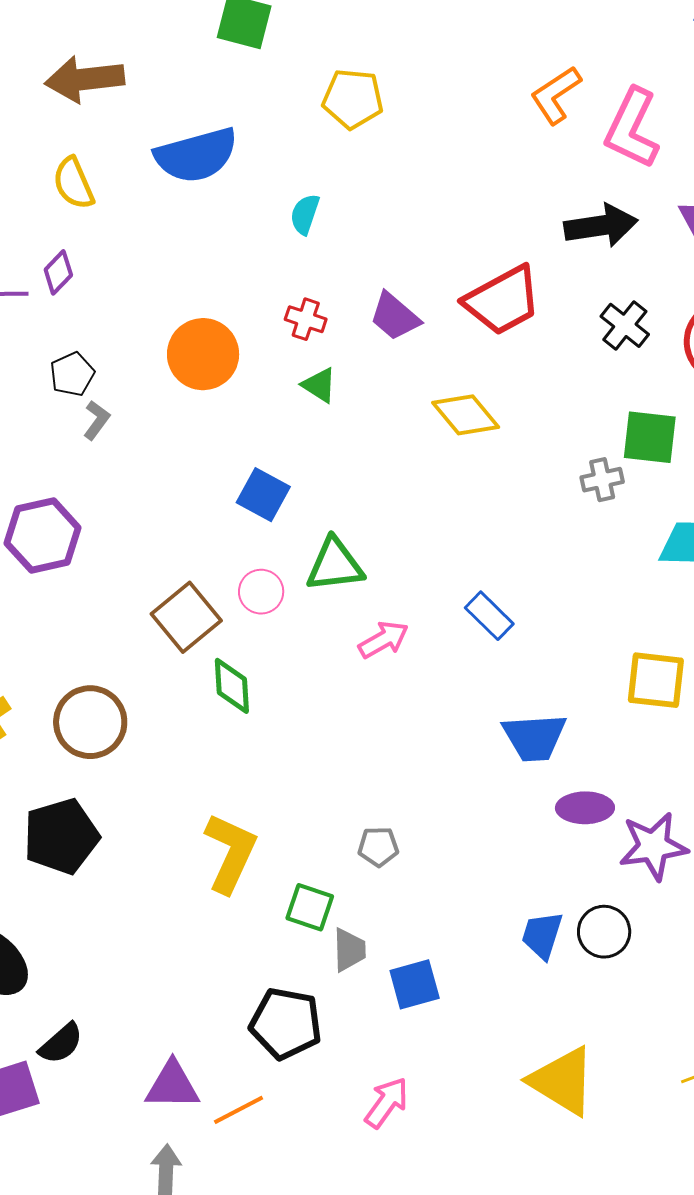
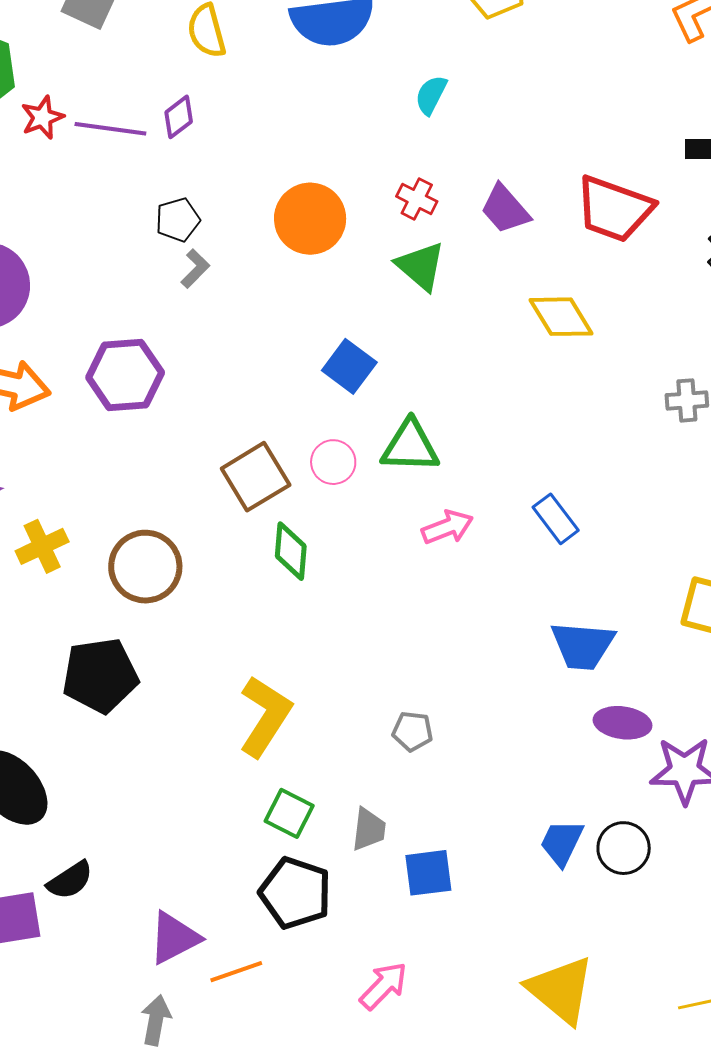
red trapezoid: (503, 301) -> (614, 209), turned 40
green triangle: (319, 385) -> (421, 266), size x1.4
green square: (310, 907) -> (289, 813), moved
purple triangle: (172, 1085) -> (174, 938), turned -36

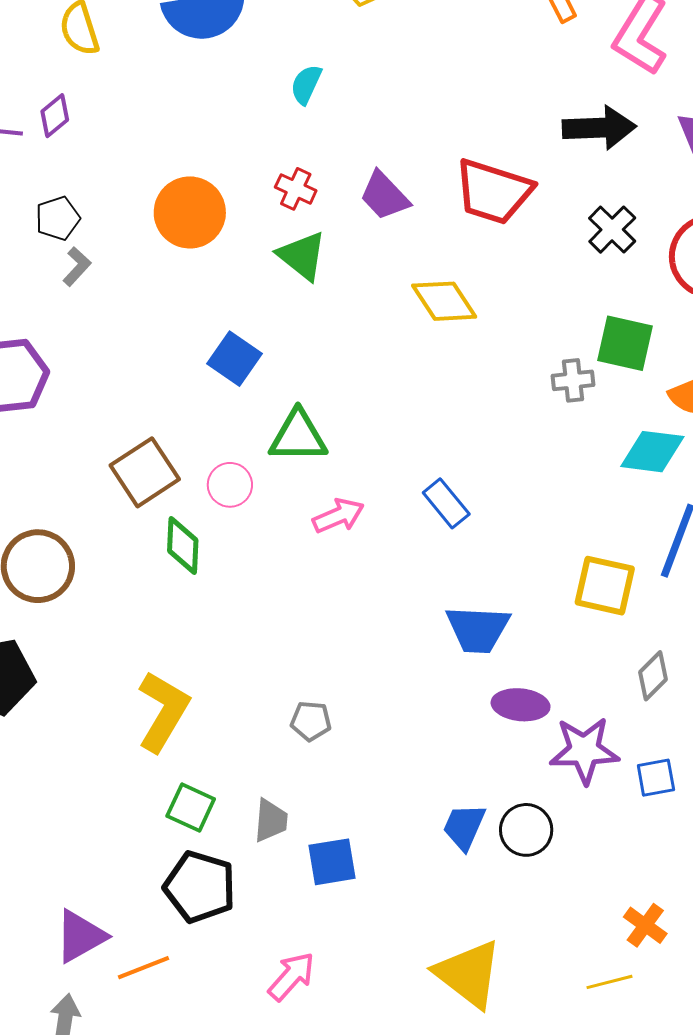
pink circle: (333, 462) -> (230, 485), moved

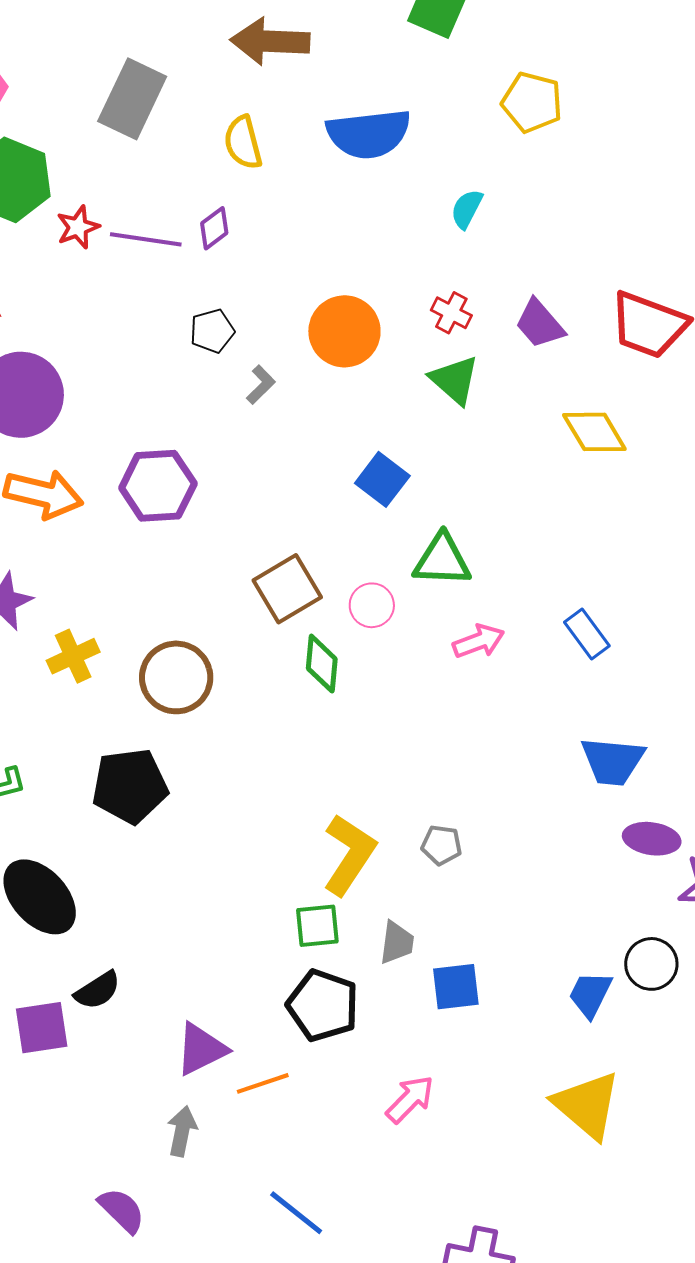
gray L-shape: (77, 267) -> (261, 385), moved
yellow L-shape: (163, 711) -> (349, 855), moved
green square: (191, 808) -> (317, 926), turned -33
blue trapezoid: (464, 827) -> (590, 994), moved

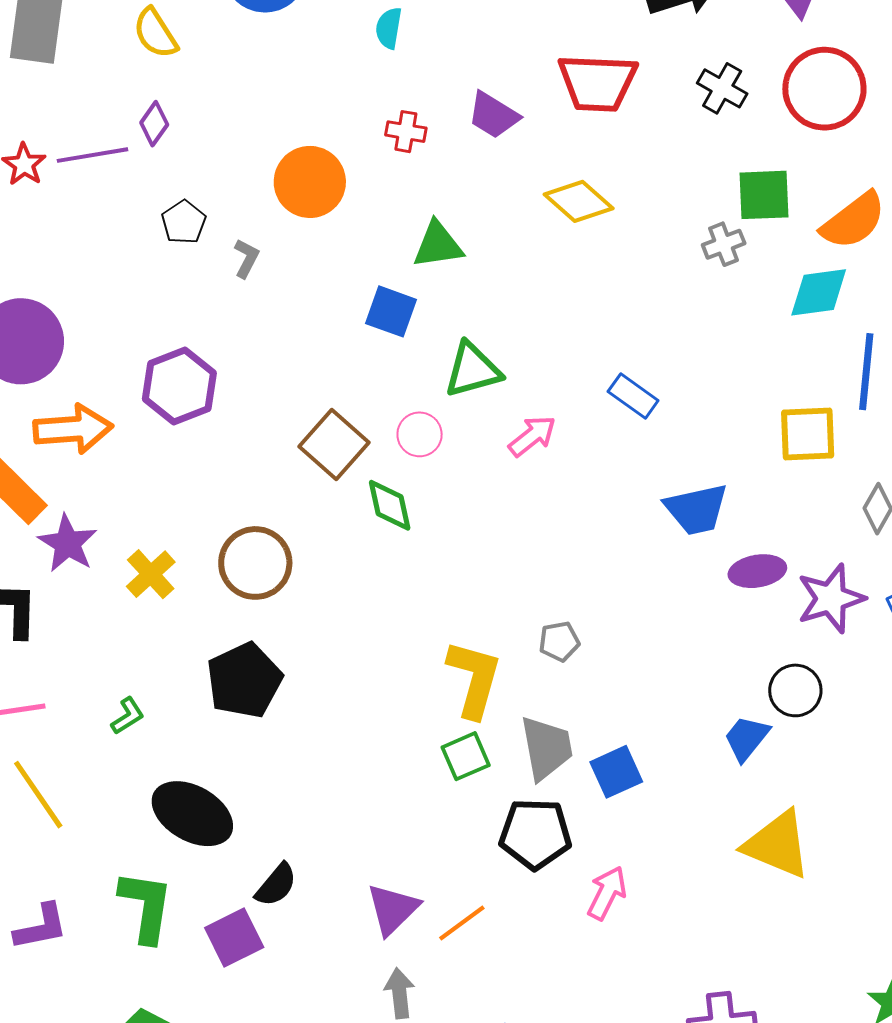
green triangle: (455, 380) -> (438, 245), moved, turned -32
gray trapezoid: (397, 943) -> (546, 748), size x1.5
blue trapezoid: (590, 994) -> (746, 738), turned 30
black pentagon: (323, 1005) -> (535, 834), moved

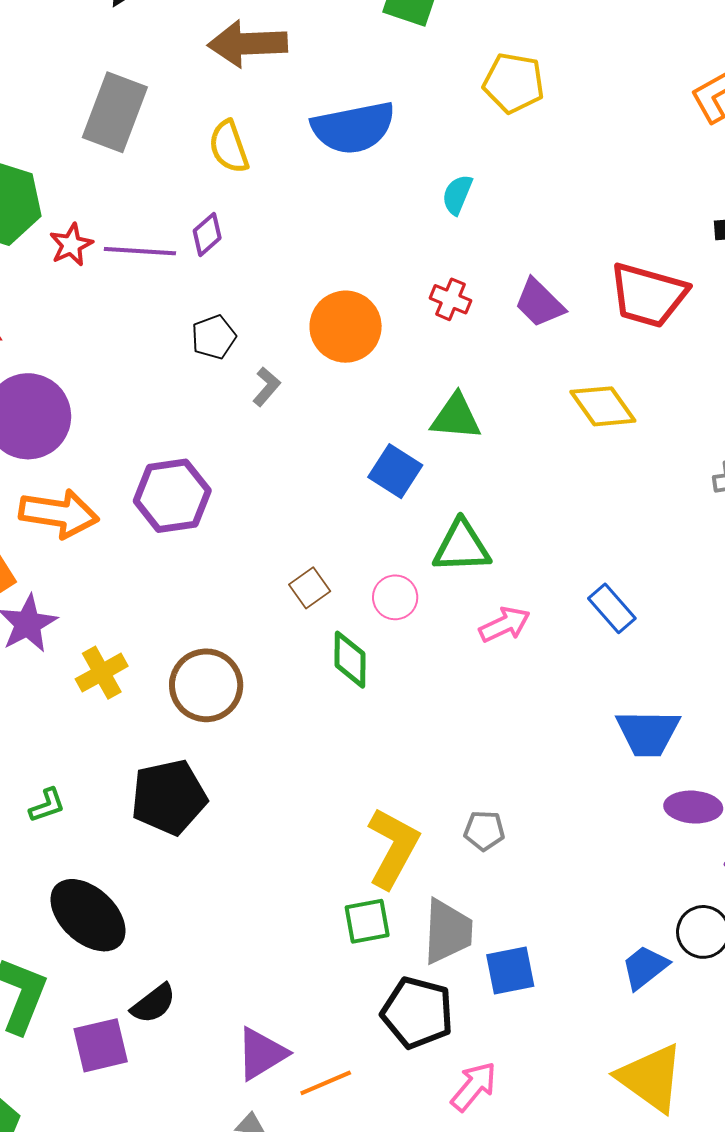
brown square: (334, 445) -> (310, 588), size x0.6

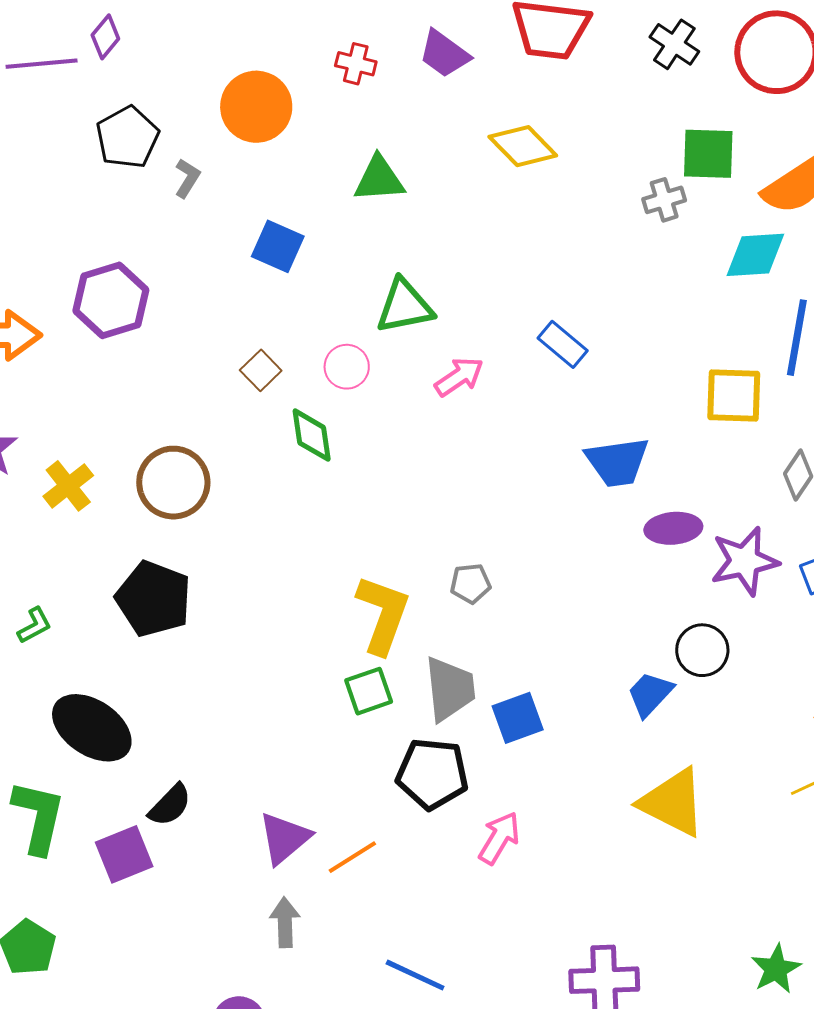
black pentagon: (214, 337) -> (127, 137), size x1.4
blue square: (395, 471) -> (278, 246), moved
black pentagon: (169, 797) -> (154, 599), turned -30

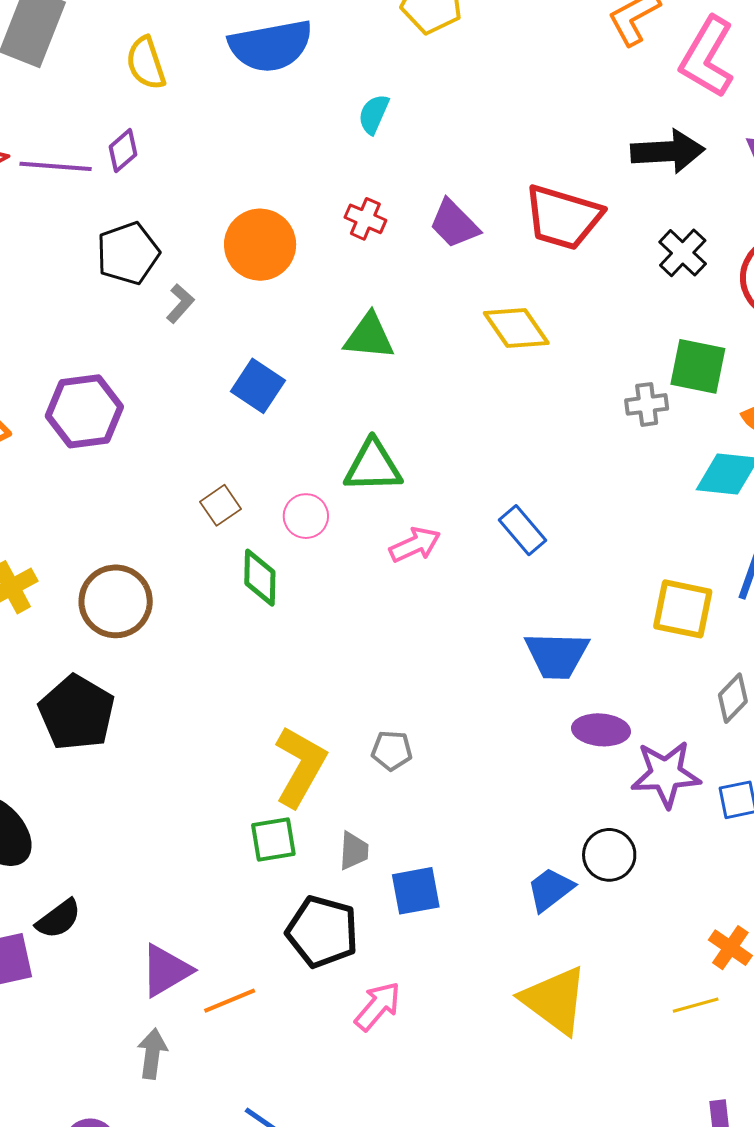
gray trapezoid: (450, 689) -> (354, 851), size x0.6

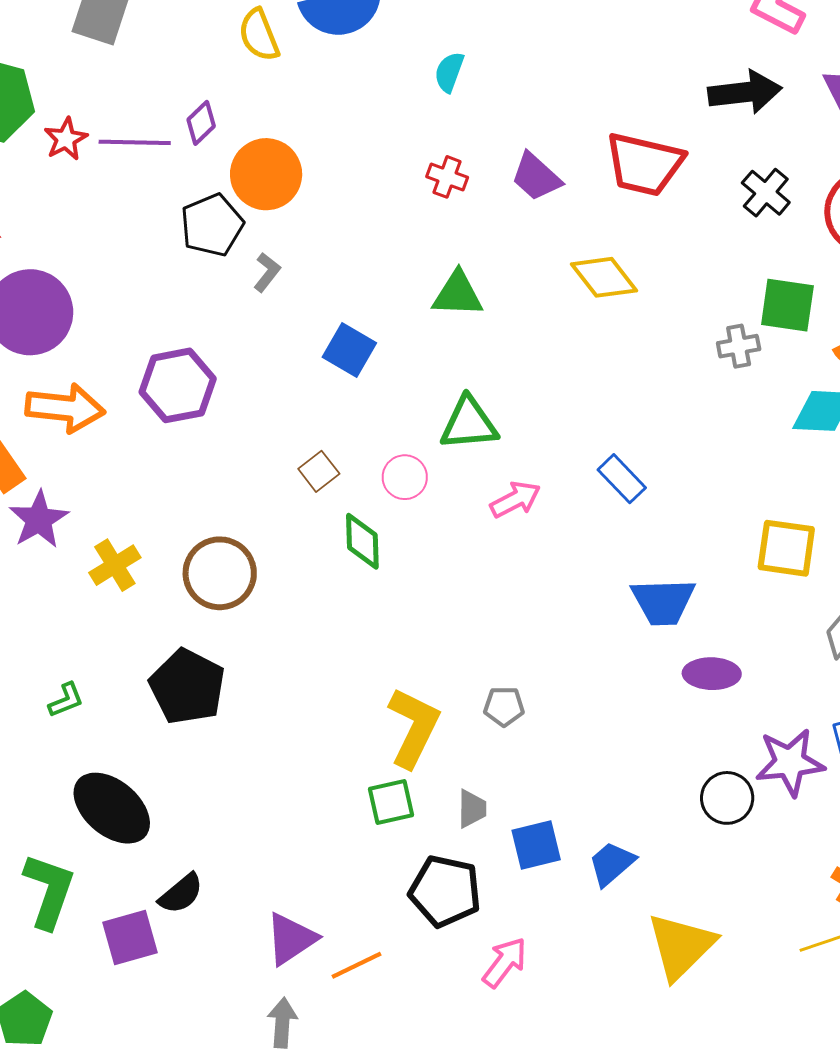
yellow semicircle: (146, 63) -> (259, 35), moved
orange circle: (260, 245) -> (266, 174), moved
purple star: (666, 774) -> (790, 762), moved
blue trapezoid: (550, 889) -> (612, 864), moved
yellow triangle: (555, 1000) -> (681, 946), turned 42

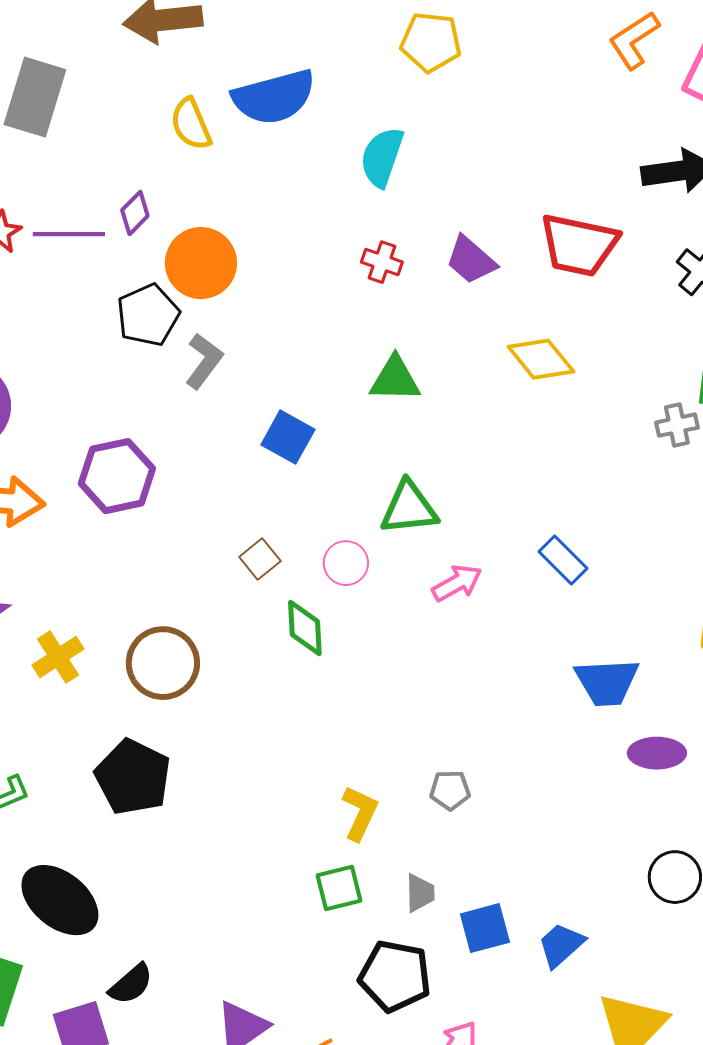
cyan semicircle: (449, 72) -> (382, 157), size x1.5
gray L-shape: (267, 272) -> (204, 361), size x1.4
yellow L-shape: (414, 727) -> (360, 813), size x0.7

